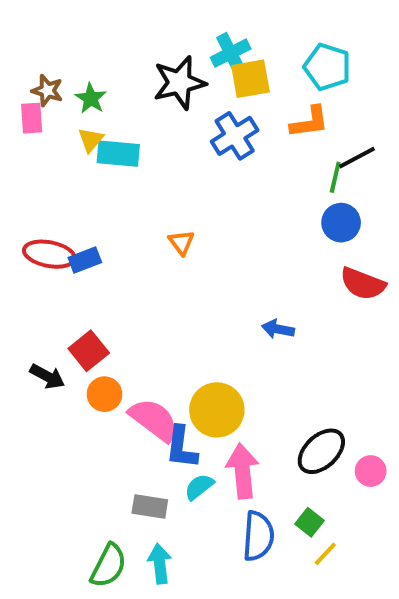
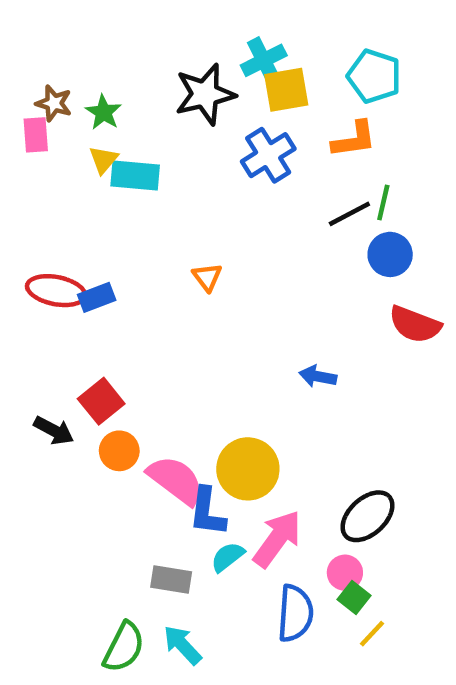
black line: (357, 158) -> (349, 214), moved
pink arrow: (242, 471) -> (277, 539), turned 42
pink circle: (371, 471) -> (345, 573), moved
cyan arrow: (160, 564) -> (182, 645), turned -36

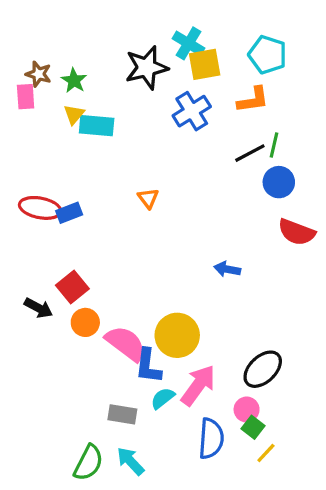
cyan cross: (264, 60) -> (188, 43), turned -32

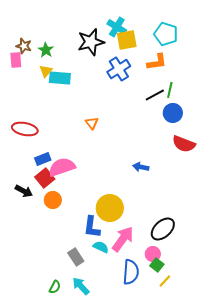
blue rectangle: (69, 213) -> (43, 159), moved
pink semicircle: (126, 343) -> (62, 167), moved, turned -56
cyan semicircle: (163, 398) -> (101, 247), turned 63
gray rectangle: (122, 414) -> (76, 257), turned 48
green semicircle: (89, 463) -> (55, 287), size x0.6

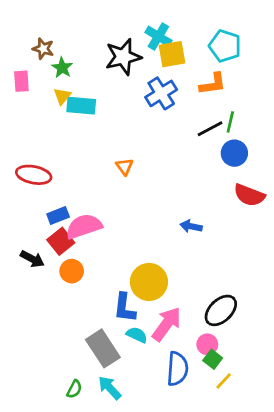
brown star: (24, 46) -> (43, 49), moved
gray rectangle: (76, 257) -> (103, 348), size x1.5

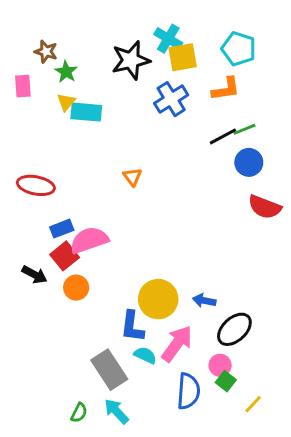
green line: (230, 122) -> (245, 129), turned 55
blue arrow: (191, 226) -> (204, 301), moved
yellow line: (224, 381) -> (253, 404), moved

